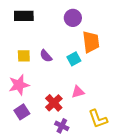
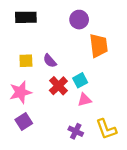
cyan square: (74, 59) -> (80, 80), moved
red cross: (54, 103) -> (58, 86), moved
purple cross: (62, 126) -> (76, 131), moved

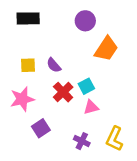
orange trapezoid: (99, 46) -> (106, 49), turned 40
purple square: (24, 122) -> (41, 128), moved
yellow L-shape: (106, 129) -> (114, 139), turned 45

